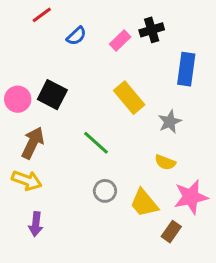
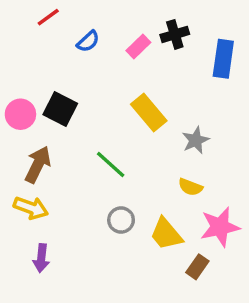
blue rectangle: (186, 69) -> (223, 59), moved

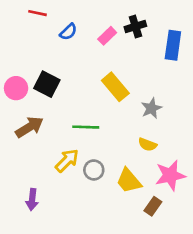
red line: (48, 17) -> (37, 13), turned 48
brown arrow: (38, 165) -> (29, 127), turned 32
green line: (111, 165) -> (86, 127), turned -40
yellow arrow: (31, 208) -> (67, 161), moved, turned -65

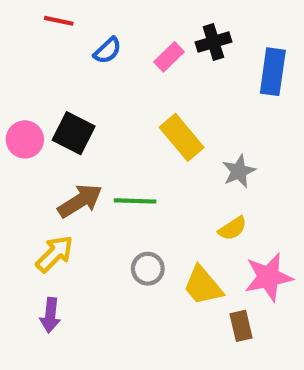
brown arrow: (29, 127) -> (80, 201), moved
yellow semicircle: (147, 144) -> (233, 228), turned -54
yellow arrow: (67, 161) -> (55, 254), moved
brown rectangle: (153, 206) -> (241, 326), turned -48

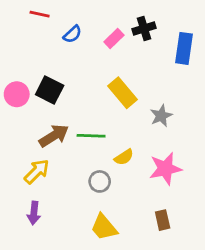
yellow semicircle: (233, 228) -> (124, 157), moved
pink star: (269, 277) -> (165, 169), moved
yellow trapezoid: (203, 286) -> (104, 227), moved

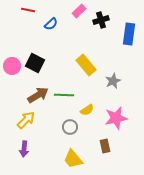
pink rectangle: (114, 38) -> (79, 11), moved
brown rectangle: (163, 220) -> (105, 146), moved

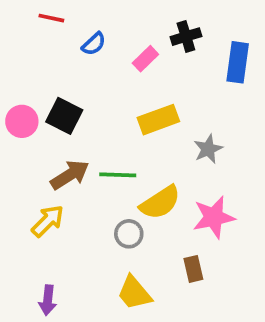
pink rectangle: (79, 11) -> (145, 59), moved
yellow rectangle: (86, 65) -> (158, 120), turned -70
yellow semicircle: (87, 110) -> (160, 202), size x1.6
purple arrow: (24, 149) -> (48, 300), moved

